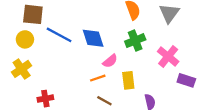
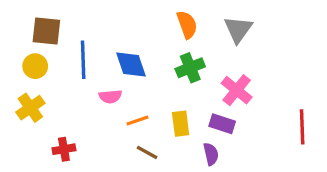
blue line: (59, 35) -> (83, 60), turned 60
pink semicircle: (110, 61) -> (110, 97), moved, turned 35
purple rectangle: (186, 80) -> (222, 124), moved

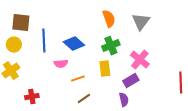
blue diamond: (131, 65) -> (74, 44), turned -30
yellow rectangle: (181, 124) -> (105, 69), moved
purple rectangle: (222, 124) -> (131, 81), turned -49
brown line: (147, 152) -> (84, 99), turned -64

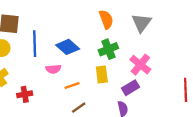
red cross: (32, 97) -> (25, 94), moved

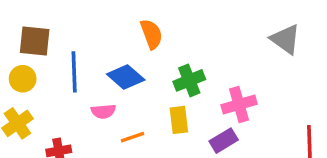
orange semicircle: (106, 19) -> (151, 34), moved
gray triangle: (141, 23) -> (285, 39), moved, turned -30
pink cross: (140, 65) -> (239, 105), turned 35

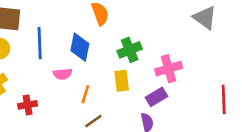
blue diamond: (126, 77) -> (80, 47), turned 60
orange line: (133, 137) -> (85, 94), turned -54

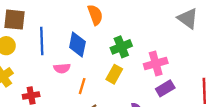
yellow rectangle: (122, 81) -> (114, 74), turned 36
purple rectangle: (156, 97) -> (165, 88), moved

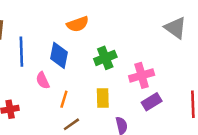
orange semicircle: (95, 15) -> (78, 24), turned 90
pink semicircle: (62, 68) -> (43, 80), turned 70
yellow rectangle: (114, 74) -> (103, 98), moved, turned -30

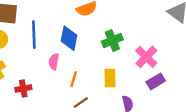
pink cross: (142, 75) -> (146, 57), turned -30
pink semicircle: (43, 80) -> (54, 62), turned 35

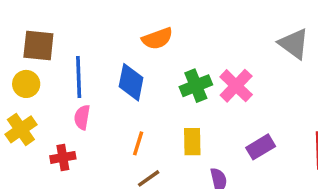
pink cross: (146, 57) -> (236, 86), moved
pink semicircle: (54, 62) -> (82, 117), moved

